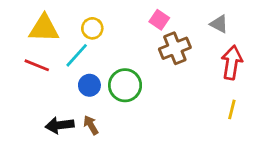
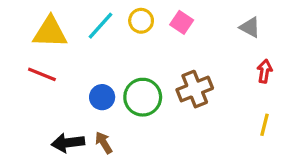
yellow circle: (92, 28) -> (141, 21), moved
brown cross: (175, 48) -> (195, 89), moved
cyan line: (77, 55) -> (100, 26), moved
red arrow: (232, 62) -> (265, 71), size x0.6

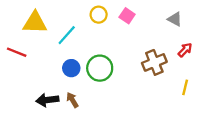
cyan line: (100, 26) -> (67, 35), moved
red arrow: (265, 71) -> (185, 50), turned 35
red line: (42, 74) -> (17, 52), moved
brown cross: (195, 89) -> (154, 62), moved

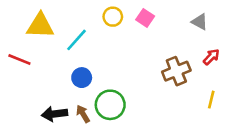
green circle: (100, 68) -> (110, 105), moved

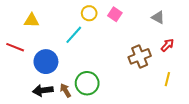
yellow triangle: (40, 26) -> (32, 20), size x0.7
cyan line: (76, 40) -> (74, 35), moved
blue circle: (82, 78) -> (46, 62), moved, size x1.5

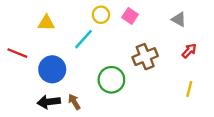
yellow triangle: (32, 20) -> (46, 23), moved
brown cross: (140, 56) -> (145, 57), moved
green circle: (87, 83) -> (111, 80), moved

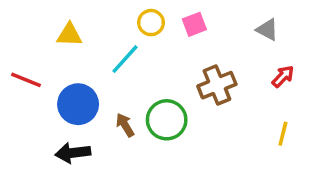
pink square: (130, 16) -> (194, 24), turned 35
brown arrow: (74, 102) -> (125, 125), moved

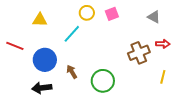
red arrow: (283, 76) -> (163, 44), turned 48
brown cross: (217, 85) -> (139, 53), moved
green circle: (167, 120) -> (103, 81), moved

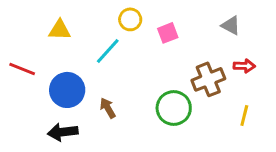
pink square: (112, 14) -> (168, 33), moved
green circle: (103, 81) -> (174, 108), moved

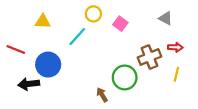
pink square: (168, 33) -> (120, 24), turned -32
brown arrow: (108, 108) -> (102, 95), moved
yellow line: (244, 116) -> (176, 74), moved
black arrow: (63, 132) -> (29, 84), moved

